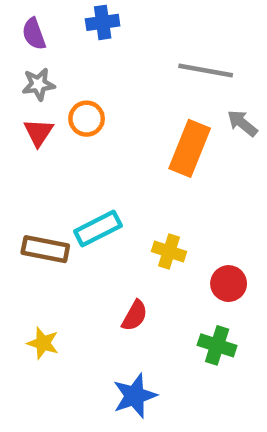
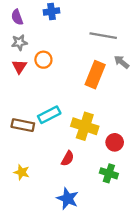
yellow cross: (169, 251) -> (85, 126), size x1.6
blue star: (135, 396) -> (68, 199), turned -30

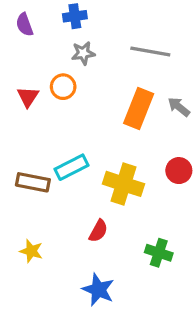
gray star: (19, 42) -> (83, 53), moved
gray arrow: (122, 62) -> (179, 107), moved
red circle: (115, 142) -> (179, 171), moved

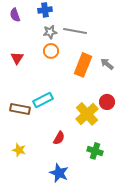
gray line: (150, 51) -> (75, 31), moved
orange circle: (63, 87) -> (51, 51), moved
yellow cross: (124, 184) -> (87, 114), moved, turned 30

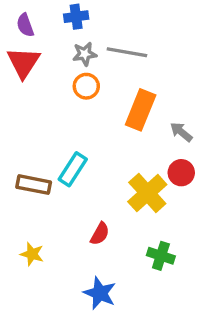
red triangle: (17, 58) -> (24, 62), moved, size x1.5
gray arrow: (107, 64) -> (181, 132), moved
cyan rectangle: (43, 100) -> (73, 169), turned -30

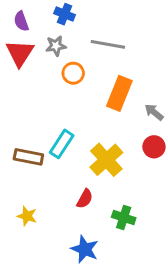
blue cross: (76, 17) -> (65, 14), turned 30
gray star: (85, 54) -> (56, 46), moved
yellow cross: (147, 193) -> (106, 160), moved
green cross: (161, 256) -> (124, 217), moved

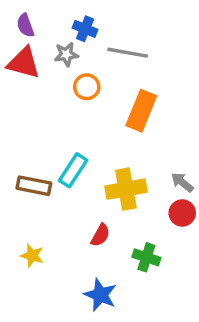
blue cross: (65, 14) -> (85, 29), moved
red triangle: (20, 53) -> (24, 63), turned -48
gray arrow: (154, 112) -> (182, 182), moved
red circle: (154, 147) -> (182, 213), moved
yellow cross: (106, 160) -> (126, 189), turned 32

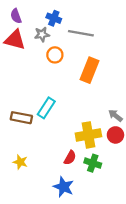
yellow cross: (126, 189) -> (88, 135), moved
red semicircle: (100, 235) -> (70, 158), moved

